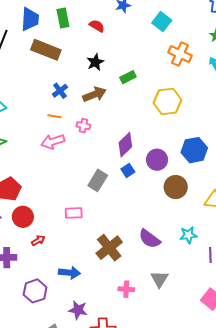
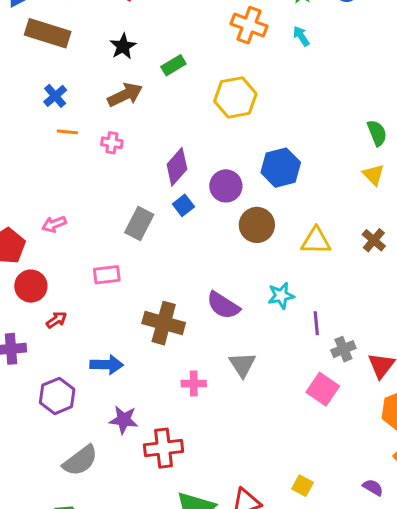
blue cross: (60, 91) -> (55, 96), moved
pink arrow: (53, 142) -> (54, 224), moved, size x0.7
brown cross: (109, 248) -> (164, 323), turned -32

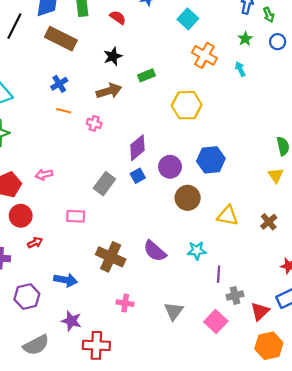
gray triangle: (242, 365) -> (174, 311), moved

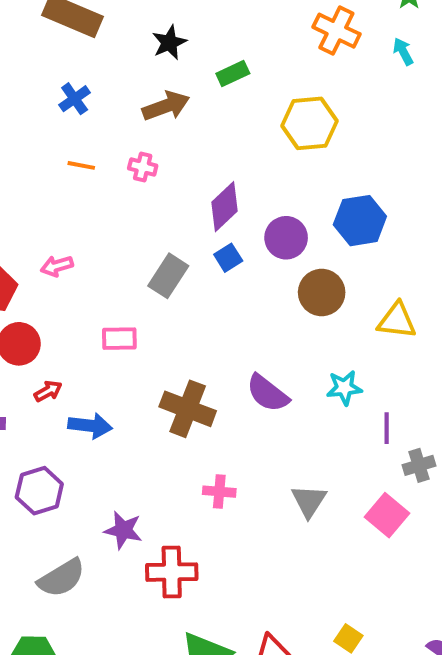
orange line: (64, 111) -> (81, 165), moved
blue arrow: (66, 280) -> (90, 426), moved

